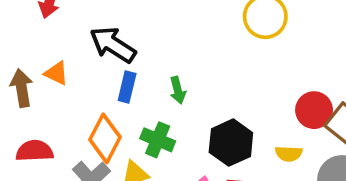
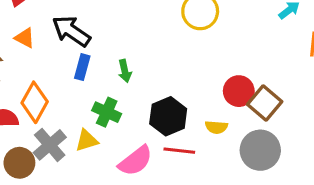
orange triangle: (56, 73) -> (25, 38), moved
orange diamond: (105, 138) -> (35, 102), moved

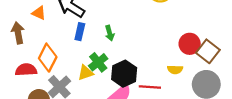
green cross: (107, 112) -> (98, 62), turned 30
black hexagon: (168, 116) -> (124, 74), moved
yellow triangle: (87, 140) -> (86, 73), moved

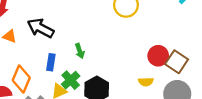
blue rectangle: (80, 32) -> (51, 62), moved

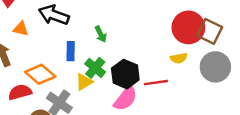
red circle: (158, 56) -> (188, 27), size x1.4
orange diamond: (21, 79) -> (40, 74), turned -64

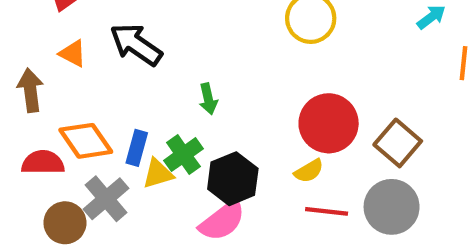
red circle: (188, 27) -> (329, 123), moved
blue rectangle: (71, 51) -> (137, 148), moved
yellow semicircle: (179, 58) -> (309, 171), moved, turned -35
red line: (156, 83) -> (327, 211), moved

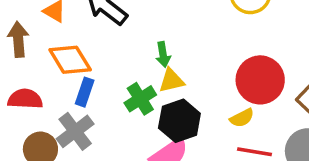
orange diamond: (86, 141) -> (70, 60), moved
blue rectangle: (137, 148) -> (85, 92), moved
yellow triangle: (158, 174) -> (171, 81), moved

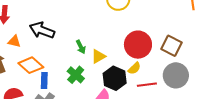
yellow triangle: (171, 81) -> (98, 56), moved
black hexagon: (179, 121) -> (115, 78), moved

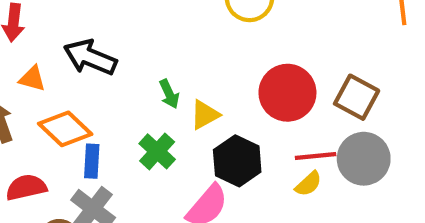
yellow semicircle: (134, 68) -> (308, 184), moved
red line: (147, 85) -> (316, 156), moved

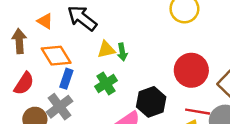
yellow triangle: (205, 115) -> (106, 50), moved
red semicircle: (26, 187) -> (24, 83), turned 120

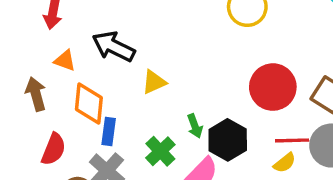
green arrow: (122, 52) -> (195, 126), moved
orange diamond: (56, 56) -> (89, 104), turned 48
green cross: (106, 84) -> (160, 151), moved

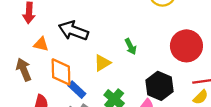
yellow triangle: (154, 82) -> (102, 63), moved
green arrow: (195, 126) -> (131, 47), moved
blue rectangle: (109, 131) -> (77, 90), turned -48

